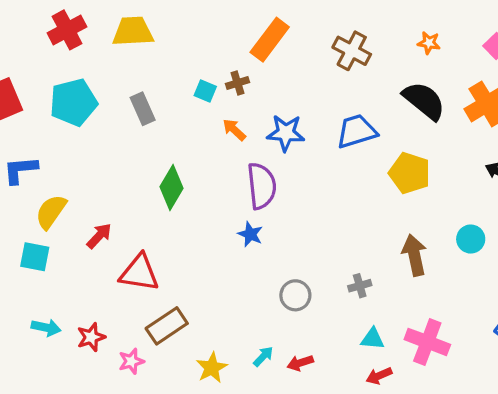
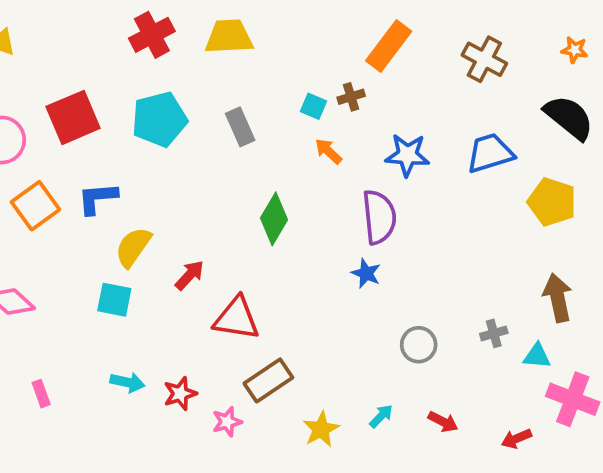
orange arrow: (234, 130) -> (328, 151), moved
cyan triangle: (373, 339) -> (537, 356), moved
red arrow: (300, 363) -> (443, 422), moved, turned -135

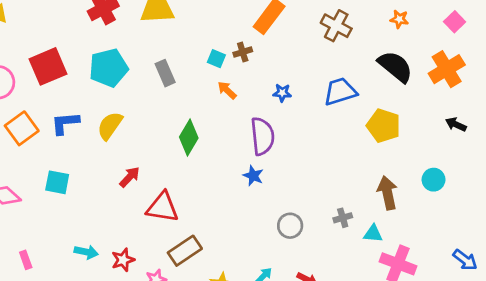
blue star: (407, 155) -> (282, 93), size x0.6
yellow semicircle: (133, 247) -> (110, 126), moved
cyan square: (114, 300) -> (57, 182), moved

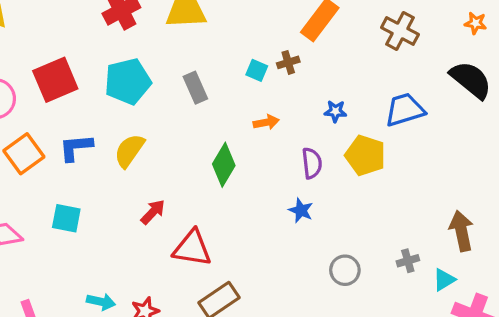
orange arrow: (227, 90) -> (266, 122), moved, turned 126
yellow pentagon: (384, 126) -> (365, 155), moved
purple semicircle: (262, 136) -> (312, 163), size x0.7
cyan triangle: (373, 234) -> (444, 280), turned -36

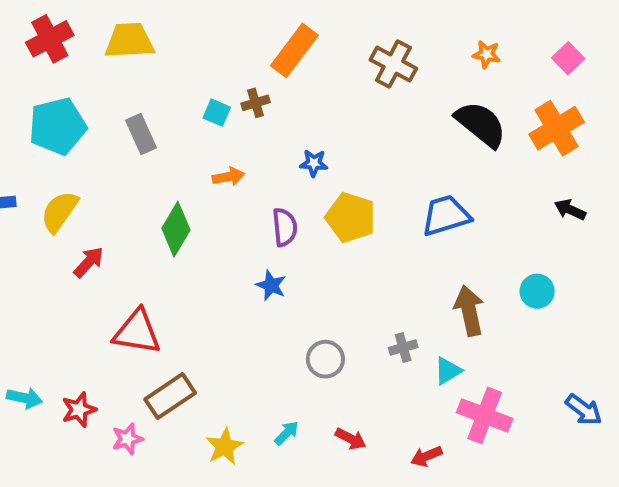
blue trapezoid: (405, 110) -> (446, 215), moved
red arrow: (153, 212) -> (89, 262), moved

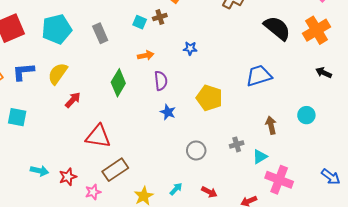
yellow pentagon: (351, 217) -> (209, 98), moved
purple semicircle: (285, 227) -> (161, 81), moved
brown arrow: (469, 311) -> (271, 125), size x0.7

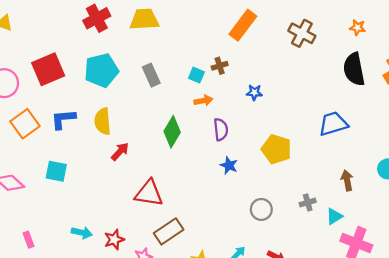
brown cross: (160, 17) -> (220, 66), moved
cyan square: (140, 22) -> (196, 75), moved
black semicircle: (277, 28) -> (354, 69), turned -140
yellow semicircle: (58, 74) -> (103, 121), turned -40

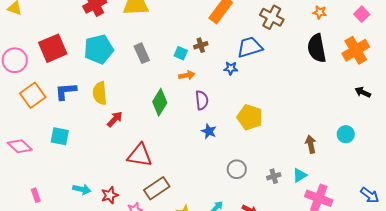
blue trapezoid: (333, 124) -> (250, 47), moved
gray cross: (308, 202) -> (274, 176), moved

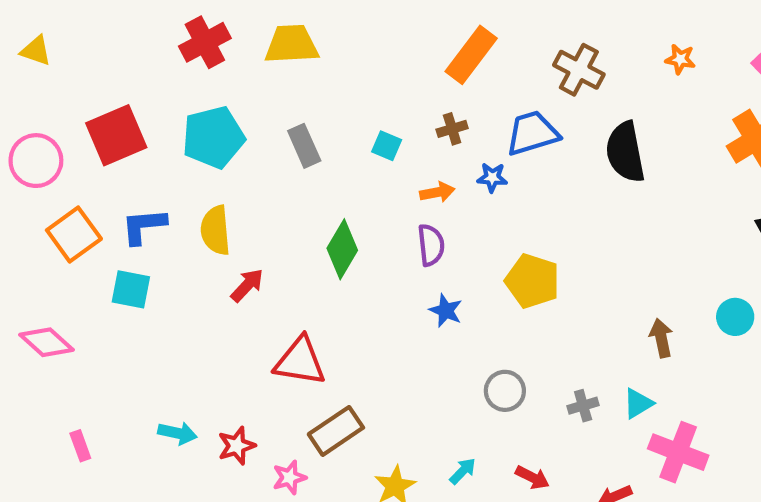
brown cross: (201, 45) -> (452, 129), moved
black semicircle: (317, 48) -> (625, 152), moved
orange arrow: (187, 75) -> (437, 192), moved
cyan square: (60, 136) -> (131, 289), moved

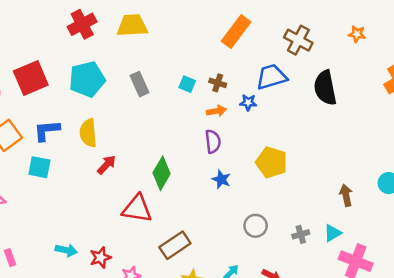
brown cross: (452, 129) -> (218, 83), moved, turned 35
green diamond: (342, 249) -> (162, 173), moved
brown rectangle: (336, 431) -> (175, 245), moved

